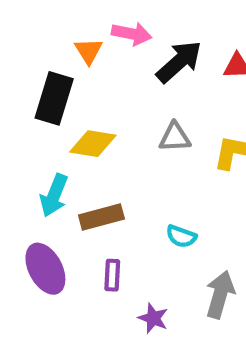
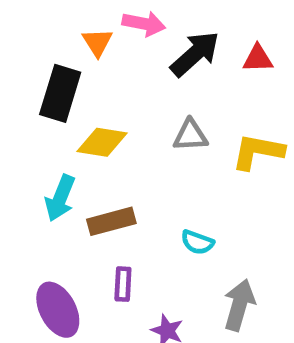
purple ellipse: (45, 269) -> (58, 310), moved

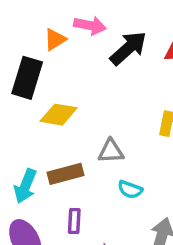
orange triangle: (97, 42) -> (55, 39), turned 30
gray triangle: (190, 135) -> (111, 151), moved
cyan arrow: (60, 198) -> (25, 186), moved

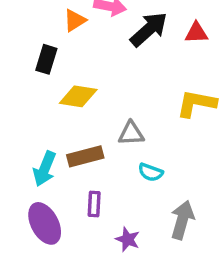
black rectangle: (27, 78) -> (46, 59), size x0.7

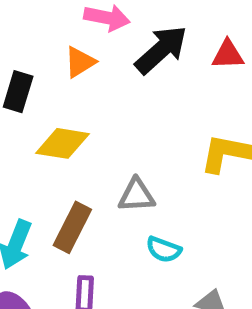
orange triangle: (75, 20) -> (80, 62), moved
brown rectangle: (85, 156) -> (72, 227), turned -48

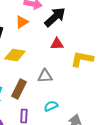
red triangle: (228, 55) -> (57, 44), moved
cyan semicircle: (164, 250) -> (51, 106), moved, turned 136

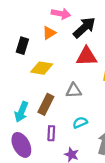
red triangle: (57, 44) -> (86, 56), size x1.5

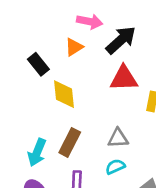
black rectangle: (22, 46) -> (38, 64), turned -56
yellow diamond: (42, 68) -> (64, 94), turned 75
gray triangle: (74, 90) -> (118, 138), moved

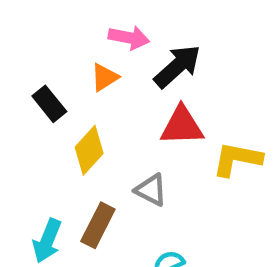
yellow diamond: (64, 94) -> (89, 150), turned 48
gray triangle: (118, 138) -> (151, 190), moved, turned 30

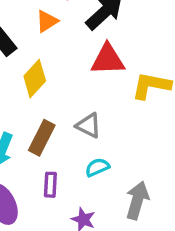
gray triangle: (151, 190) -> (89, 126), moved

